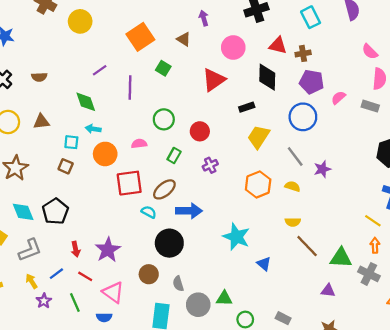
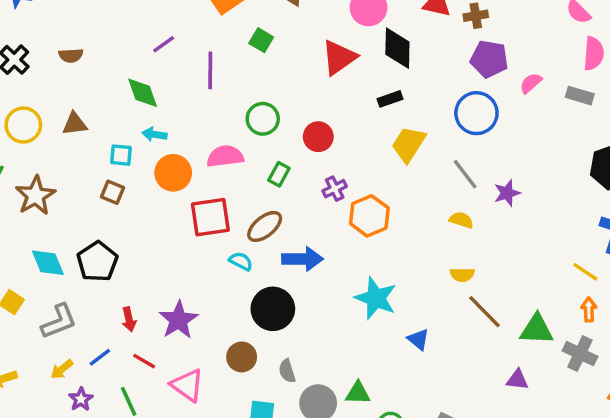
black diamond: (267, 77) -> (397, 48), moved
pink semicircle: (139, 144) -> (225, 156), size x1.5
orange hexagon: (258, 185) -> (369, 216), moved
yellow arrow: (32, 281) -> (62, 369), turned -96

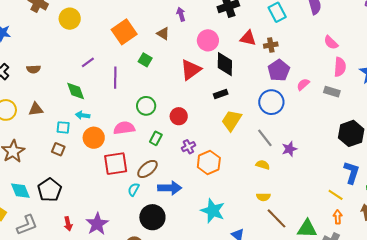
purple pentagon: (489, 59) -> (279, 70), turned 30
cyan semicircle: (241, 261) -> (134, 189), turned -88

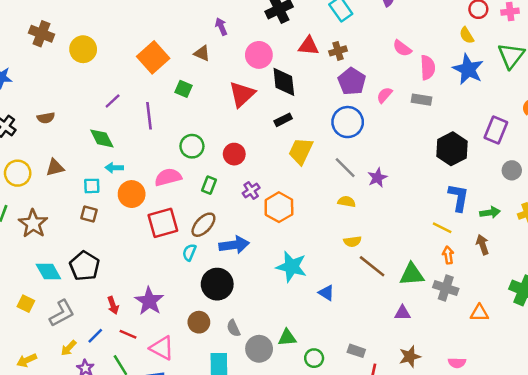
pink semicircle: (331, 43) -> (402, 48), moved

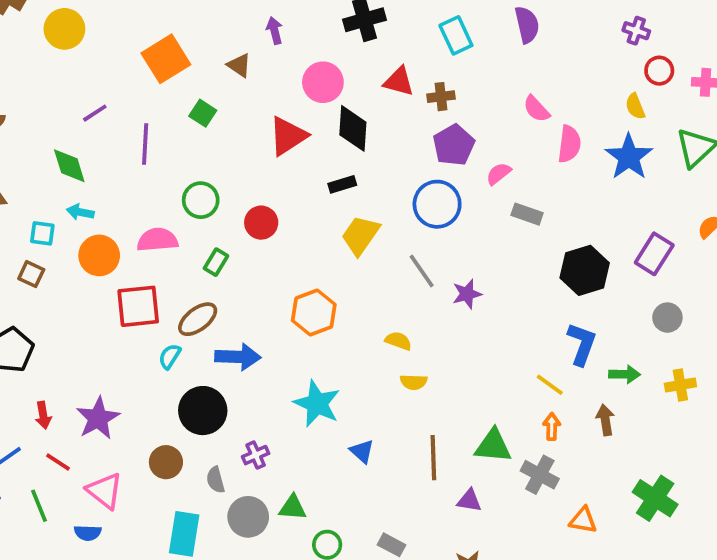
gray rectangle: (421, 100) -> (527, 214), moved
purple cross: (251, 191) -> (256, 455), moved
yellow semicircle: (347, 202) -> (398, 341), moved
brown line: (372, 266) -> (433, 458), moved, turned 40

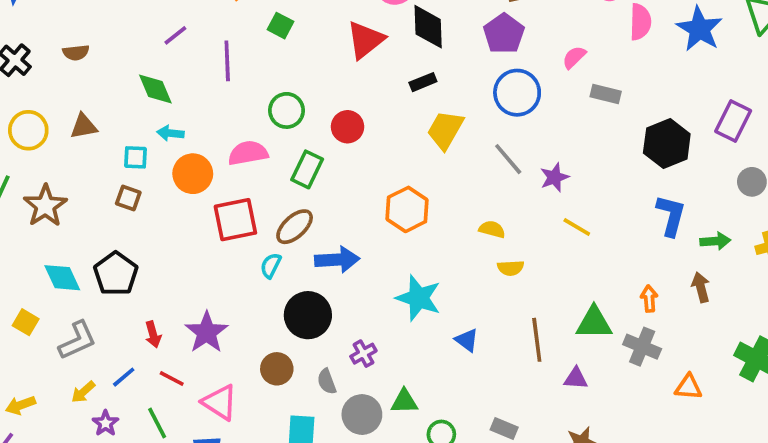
purple pentagon: (454, 145) -> (504, 34), moved
green rectangle: (216, 262) -> (307, 169), size x1.4
yellow line: (550, 385) -> (577, 227), moved

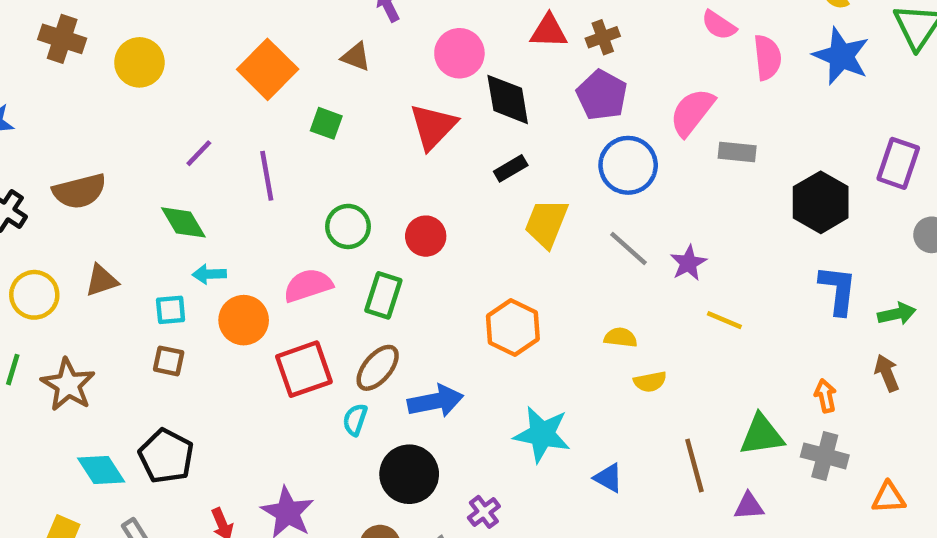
brown semicircle: (76, 53) -> (79, 191), size x1.6
pink semicircle: (574, 57) -> (692, 112), size x1.6

